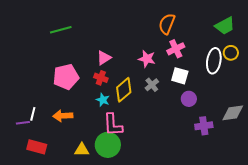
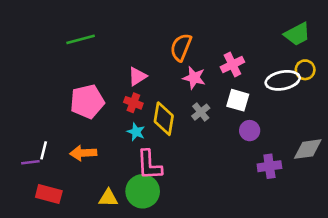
orange semicircle: (167, 24) -> (181, 47), moved
white ellipse: (214, 61) -> (283, 80), turned 70
yellow diamond: (124, 90) -> (164, 119), turned -40

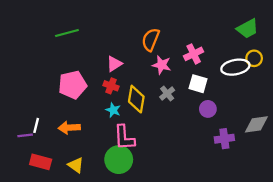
yellow triangle: (108, 198) -> (76, 165), moved, turned 35

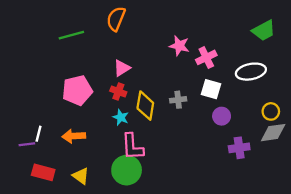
orange semicircle: (151, 40) -> (116, 19), moved
yellow circle: (254, 58) -> (271, 111), moved
pink star: (162, 65) -> (179, 46), moved
gray cross: (167, 94) -> (178, 100), turned 32

